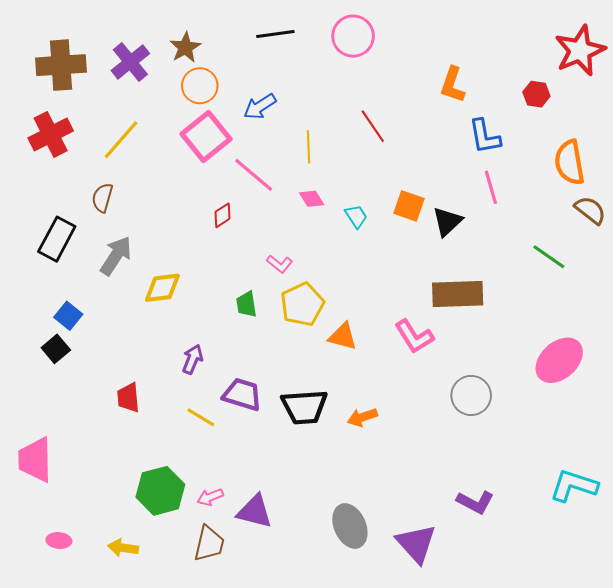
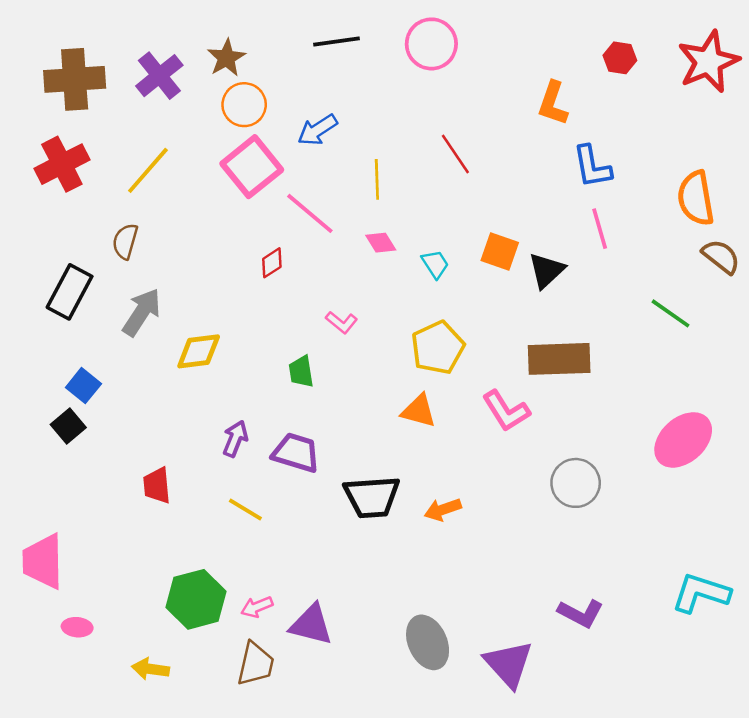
red hexagon: (536, 94) -> (620, 58), moved
yellow pentagon: (302, 304) -> (438, 348), moved
purple trapezoid: (242, 394) -> (296, 453), moved
pink ellipse: (59, 540) -> (77, 627), moved

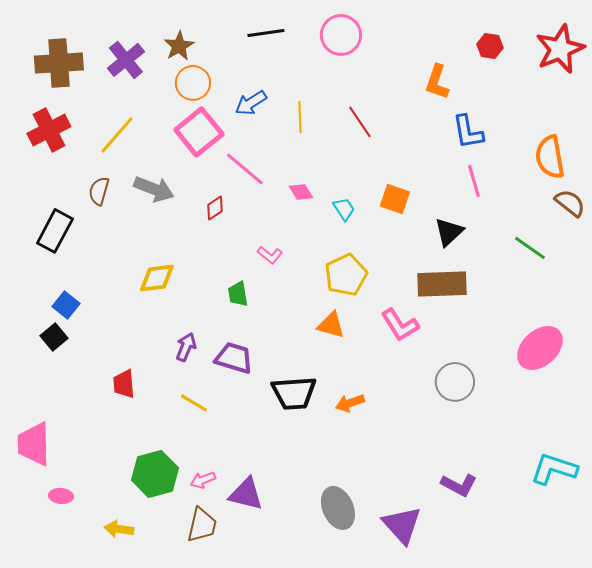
yellow line: (377, 179) -> (300, 117), moved
black triangle: (547, 270) -> (449, 232), moved
gray arrow: (142, 312) -> (154, 189), moved, turned 78

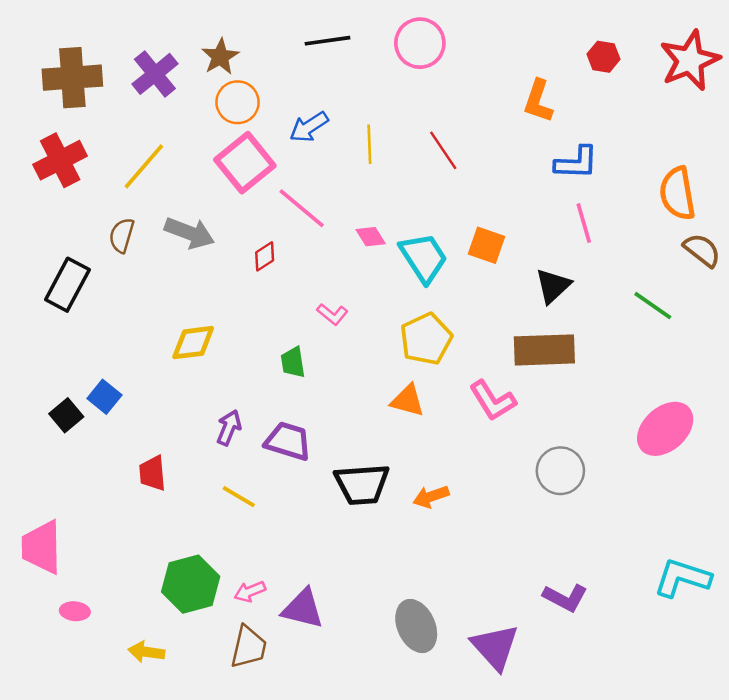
blue L-shape: (468, 132) -> (576, 163), turned -78
cyan trapezoid: (344, 209) -> (424, 258), size x1.8
blue square: (66, 305) -> (104, 397), moved

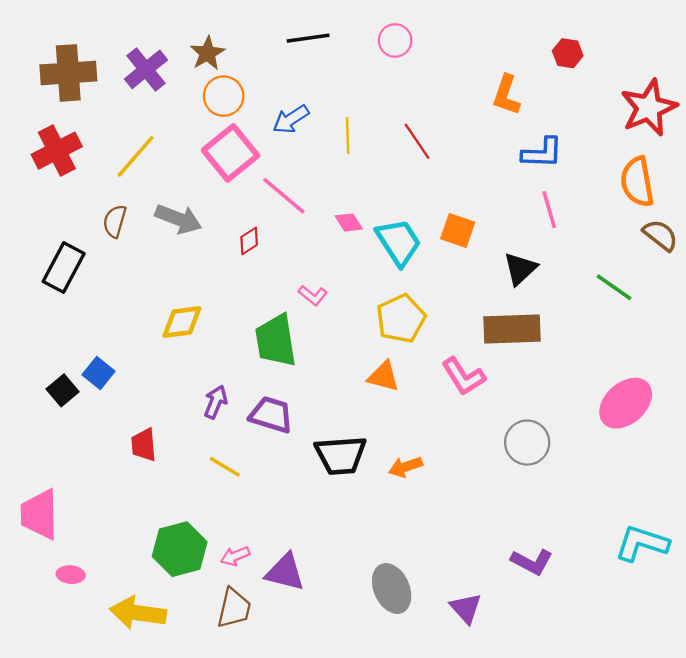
pink circle: (420, 43) -> (395, 40), size x0.7
red star: (690, 60) -> (649, 108), moved
green trapezoid: (293, 362) -> (276, 341), size x1.8
purple triangle: (495, 647) -> (466, 608), size x0.7
yellow arrow: (146, 652) -> (138, 613), size x1.6

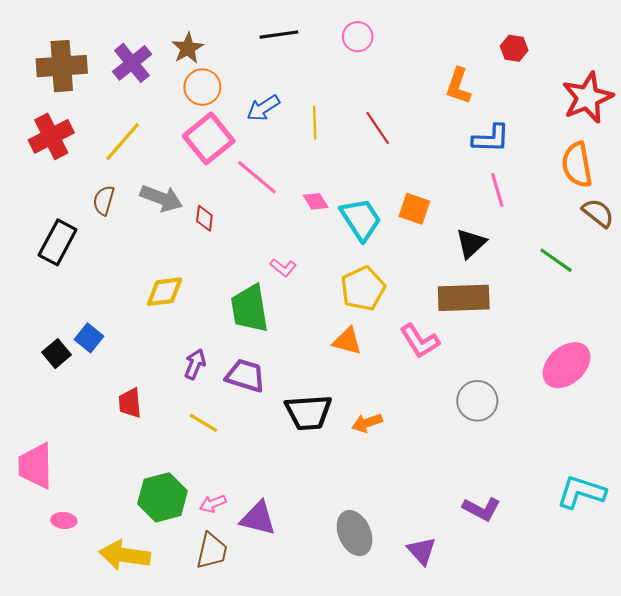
red diamond: (249, 241) -> (204, 218), moved, turned -50

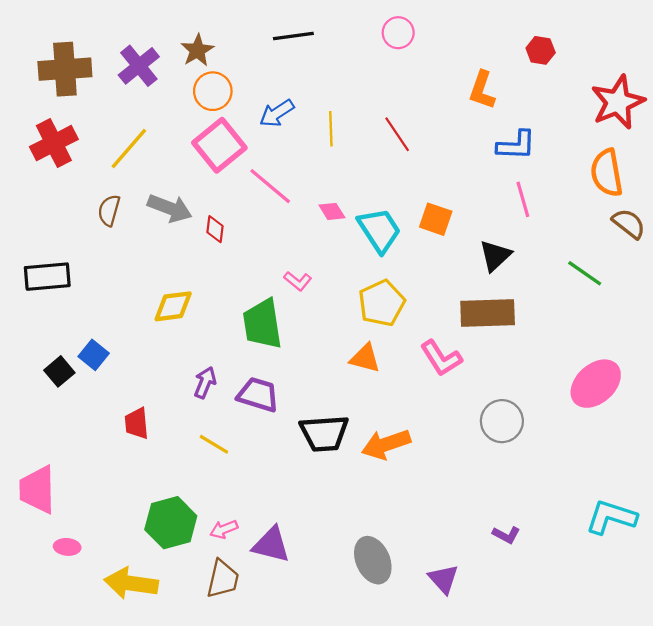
pink circle: (358, 37) -> (398, 33), moved
black rectangle: (58, 242) -> (47, 277), moved, turned 57
orange arrow: (367, 423) -> (386, 444), size x1.5
purple L-shape: (481, 509) -> (506, 535), size x0.7

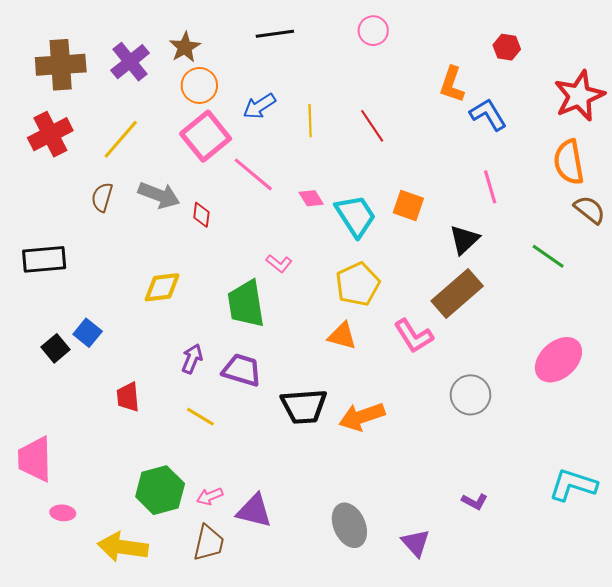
blue L-shape: (516, 145) -> (488, 114), moved, turned -123
brown rectangle: (488, 313) -> (457, 293), turned -39

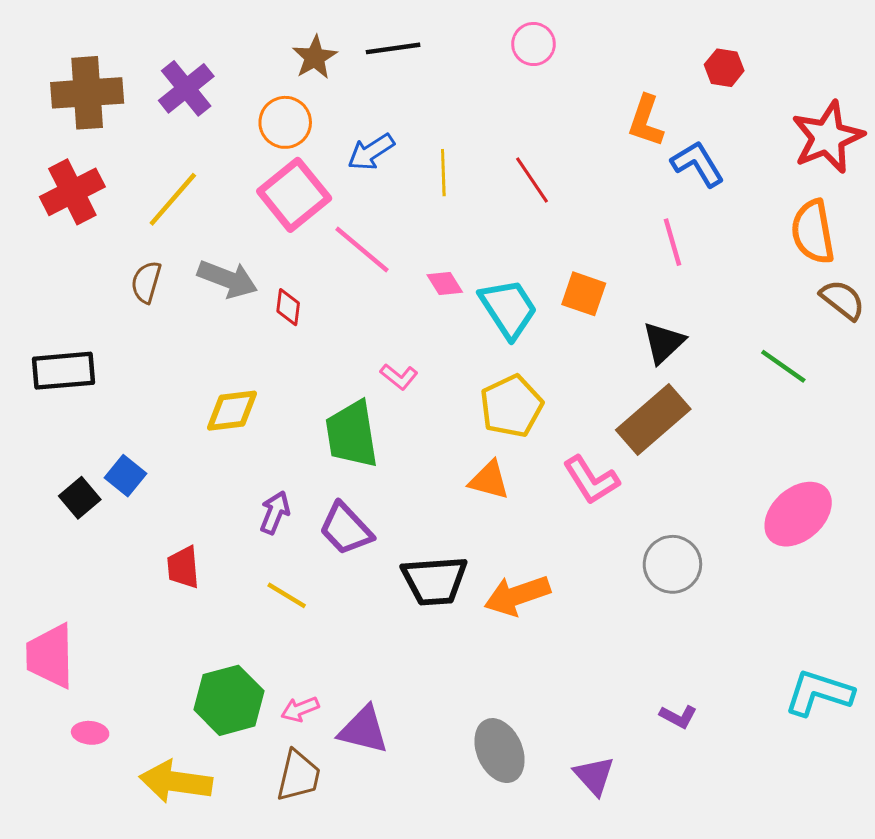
brown star: (185, 47) -> (315, 57), moved
pink line: (490, 187) -> (672, 242), moved
purple trapezoid: (242, 370) -> (346, 529), turned -150

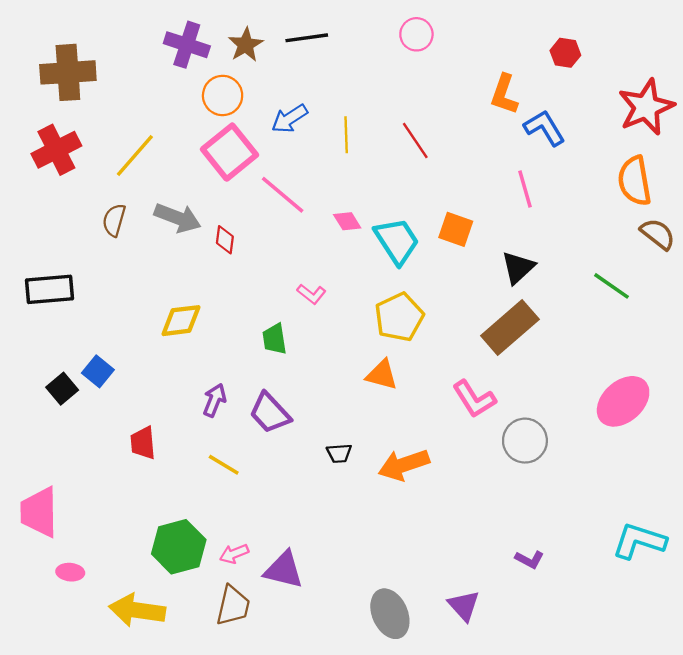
purple cross: (186, 88) -> (187, 45), moved, turned -33
green trapezoid: (352, 434) -> (275, 339), size x0.6
pink L-shape: (591, 480) -> (474, 399), moved
black trapezoid: (434, 581) -> (339, 453), size x0.5
gray ellipse: (500, 751) -> (390, 614), moved

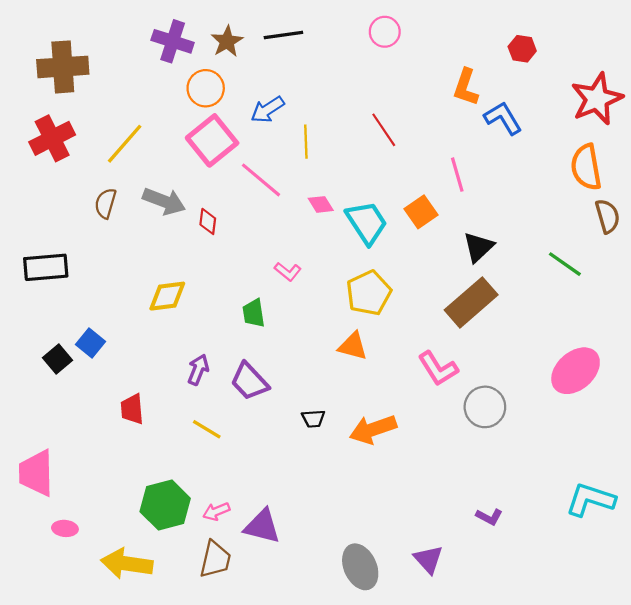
yellow line: (346, 135) -> (306, 142), moved
pink line: (525, 189) -> (457, 175), moved
orange square: (456, 229) -> (421, 212), turned 36
brown semicircle: (658, 234) -> (608, 216), turned 36

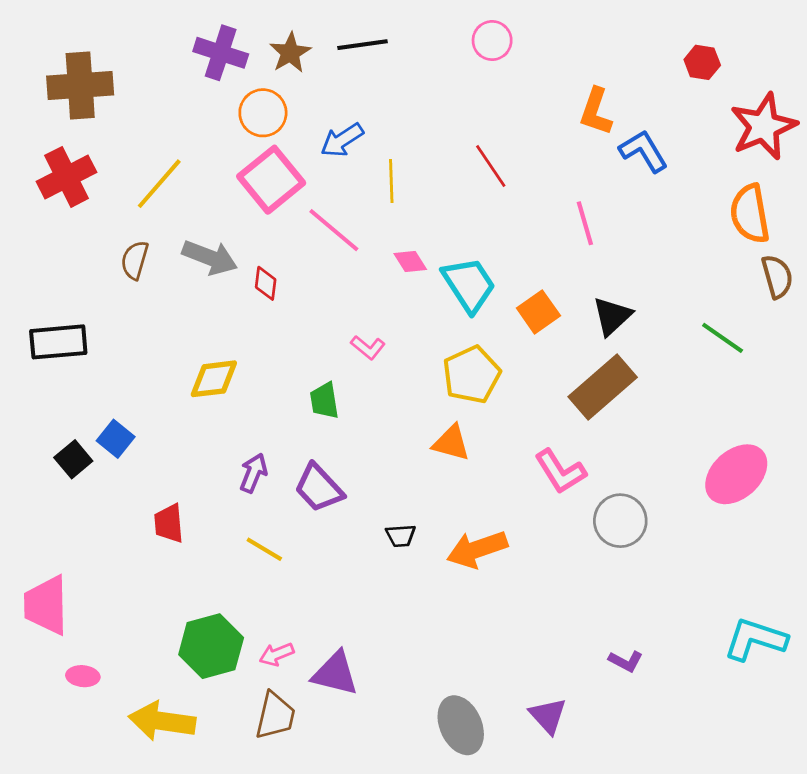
red hexagon: (522, 49) -> (702, 62), moved
orange square: (421, 212) -> (538, 312), moved

